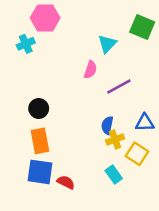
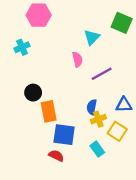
cyan cross: (26, 44) -> (22, 47), moved
pink semicircle: (90, 70) -> (77, 59), turned -32
orange rectangle: (40, 141) -> (49, 111), moved
blue square: (40, 172) -> (64, 135), moved

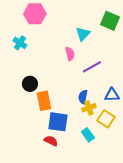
cyan cross: (22, 47) -> (20, 43), turned -32

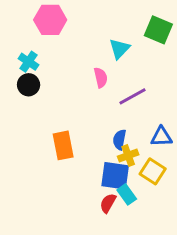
black circle: (30, 84) -> (29, 85), moved
blue square: (58, 122) -> (115, 176), moved
red semicircle: (51, 141) -> (108, 203), moved, turned -88

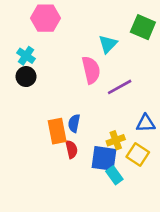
pink semicircle: (101, 78) -> (91, 70), size x1.5
blue semicircle: (119, 140) -> (74, 123), moved
red semicircle: (108, 203) -> (71, 149), moved, turned 138

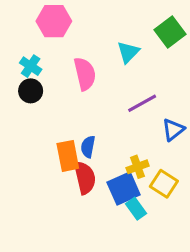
green square: (143, 27) -> (170, 32), turned 30
pink semicircle: (91, 70) -> (85, 74), moved
blue triangle: (146, 123) -> (173, 130), moved, turned -36
red semicircle: (71, 149) -> (85, 178), size x1.5
blue square: (104, 158) -> (124, 188), turned -32

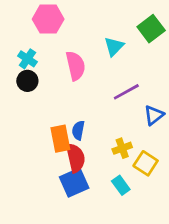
blue square: (124, 188) -> (74, 183), moved

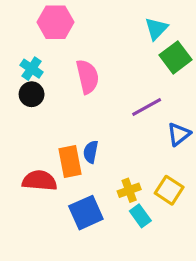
green square: (151, 29) -> (176, 57), moved
cyan triangle: (114, 46) -> (156, 29), moved
yellow cross: (122, 148) -> (129, 190), moved
red semicircle: (75, 158) -> (40, 181), moved, turned -72

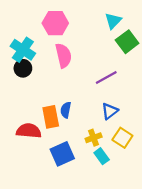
pink hexagon: (56, 22) -> (55, 23), moved
cyan cross: (32, 69) -> (23, 50), size x1.5
blue triangle: (179, 134) -> (110, 111), moved

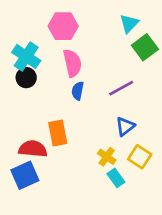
blue semicircle: (66, 110) -> (78, 91), moved
yellow cross: (94, 138) -> (107, 157), turned -35
blue square: (62, 154) -> (25, 175), moved

